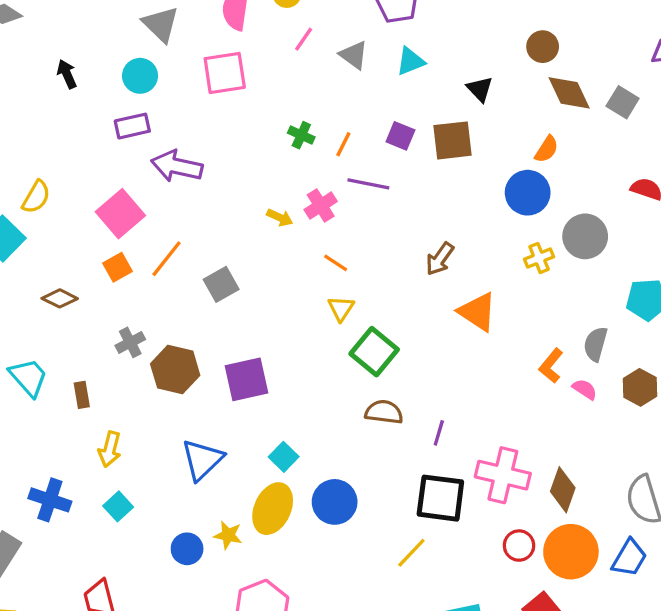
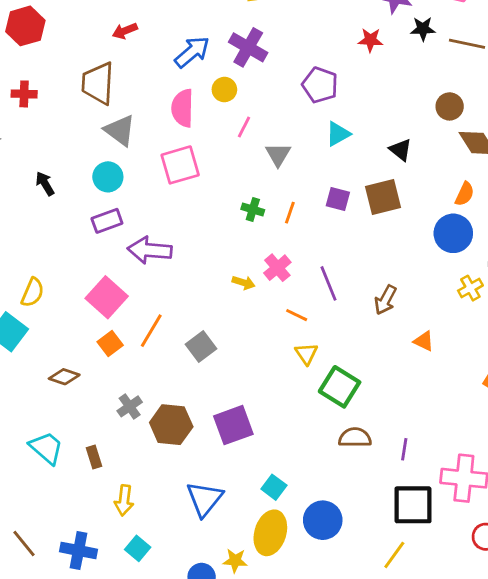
gray triangle: (354, 55) -> (278, 154), moved, turned 32
purple line: (368, 184) -> (329, 283), moved, turned 64
orange triangle: (478, 312) -> (424, 341), size x0.6

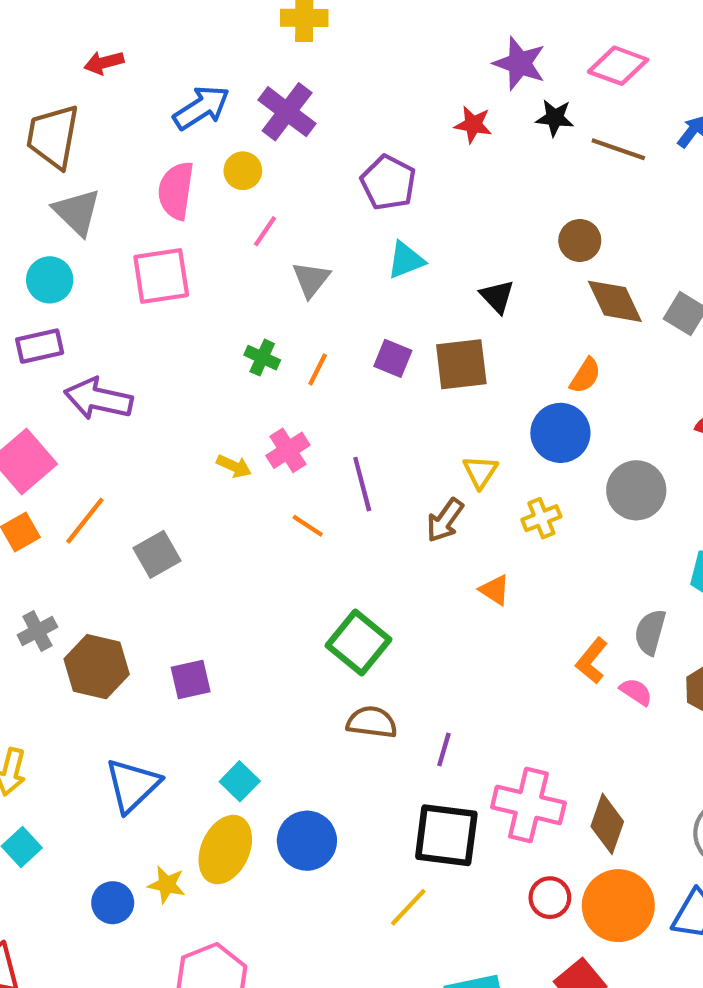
yellow cross: (470, 288) -> (541, 518), moved
yellow triangle: (306, 354) -> (480, 472), moved
purple square: (233, 425) -> (191, 679), size x0.7

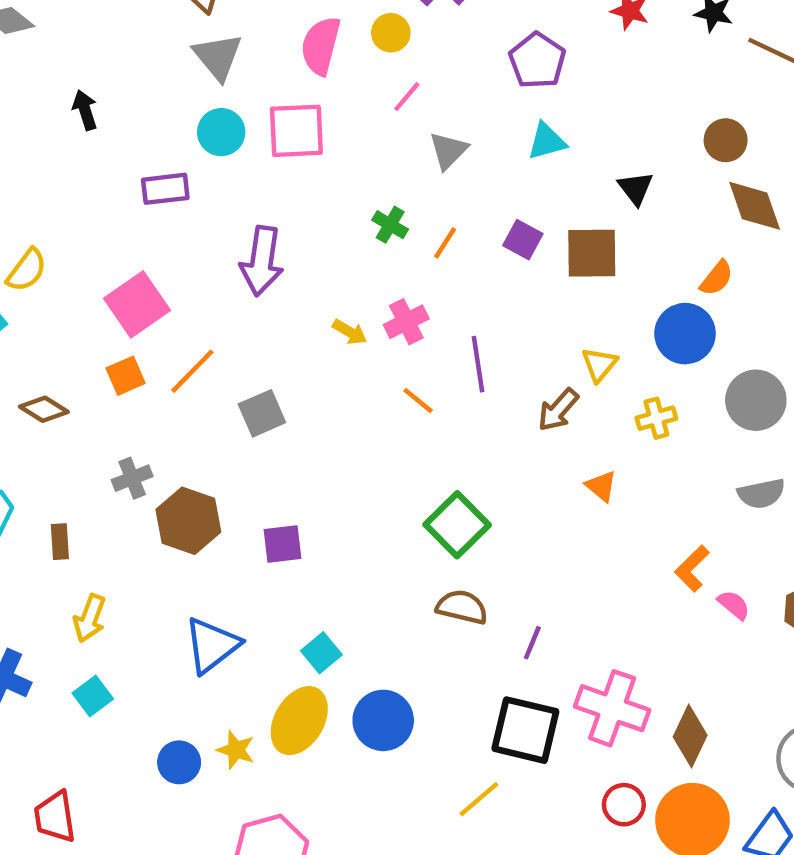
cyan circle: (50, 280) -> (221, 132), moved
purple arrow: (98, 399) -> (262, 261), moved, turned -100
gray semicircle: (650, 632) -> (761, 494), moved, turned -123

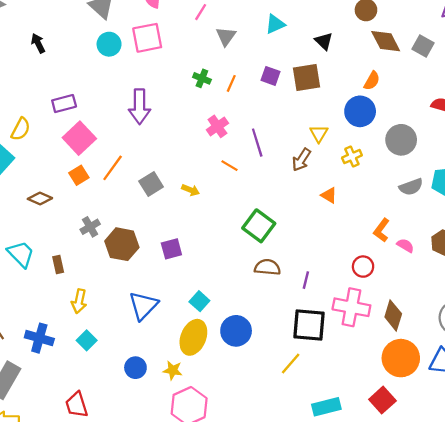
purple rectangle: (165, 189) -> (64, 104), moved
yellow arrow: (350, 332) -> (191, 190), moved
yellow star: (236, 750) -> (173, 370), moved
red circle: (624, 805) -> (363, 267), moved

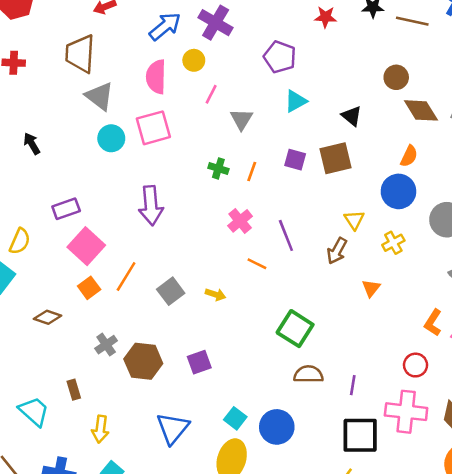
orange triangle: (329, 195) -> (371, 288), turned 42
cyan trapezoid: (21, 254) -> (34, 411), moved
blue circle: (236, 331) -> (277, 427), moved

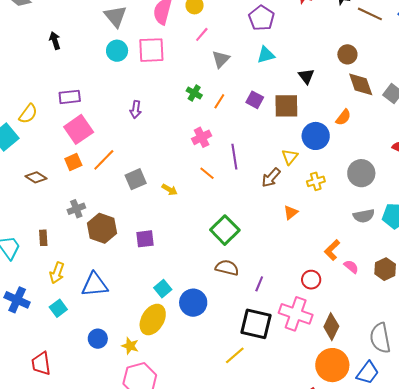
blue circle: (398, 191) -> (316, 136), moved
purple arrow: (151, 206) -> (136, 110), size x0.6
blue triangle: (173, 428) -> (95, 285), moved, turned 32

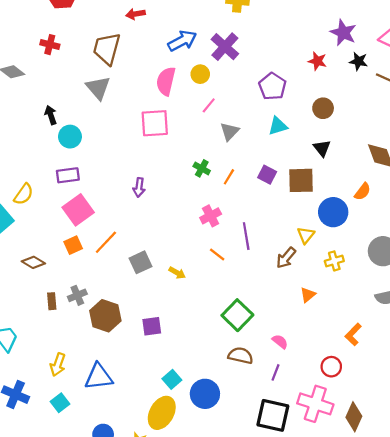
gray triangle: (115, 16) -> (98, 88), moved
cyan circle: (117, 51) -> (70, 137), moved
brown circle: (347, 54) -> (323, 108), moved
brown rectangle: (43, 238) -> (52, 301), moved
pink semicircle: (351, 267) -> (280, 342), moved

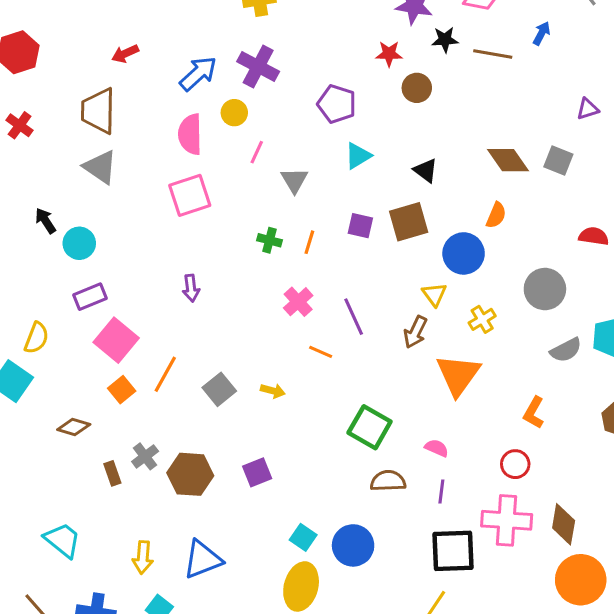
red cross: (50, 45) -> (20, 125), turned 36
brown circle: (323, 108) -> (417, 88), moved
orange triangle: (308, 295) -> (458, 375), size x2.0

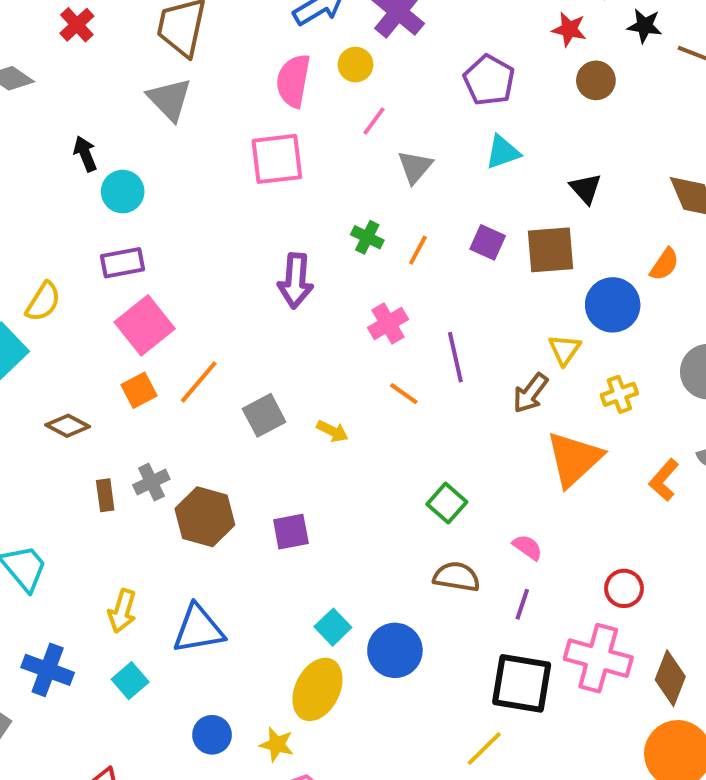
purple arrow: (191, 288) -> (296, 281), moved, size x1.5
orange L-shape: (534, 413) -> (664, 480), moved
green square: (370, 427) -> (447, 503), size x0.7

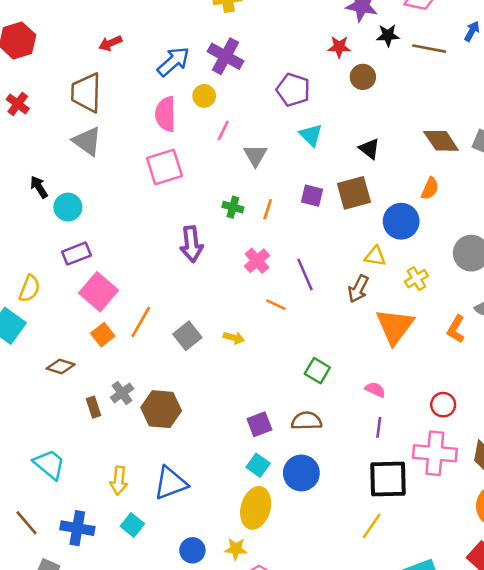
cyan triangle: (503, 152) -> (311, 135), turned -45
yellow triangle: (565, 350) -> (375, 256), turned -45
purple square: (291, 532) -> (259, 424), moved
brown semicircle: (457, 577) -> (307, 421), moved

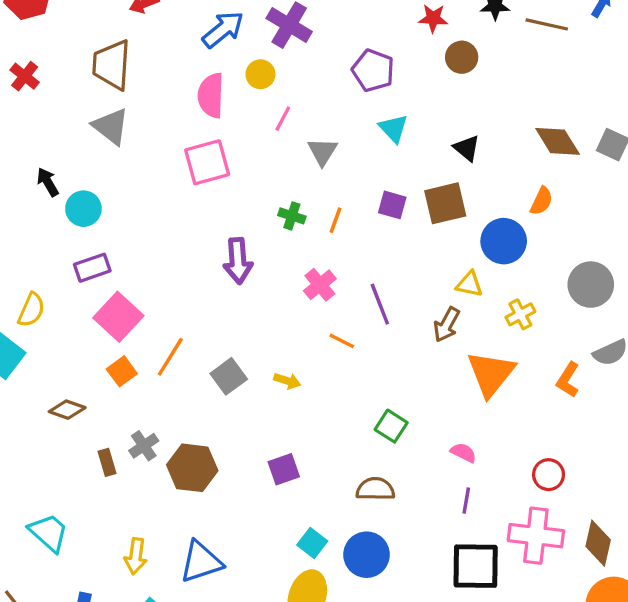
purple square: (259, 424) -> (284, 469), moved

